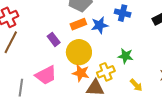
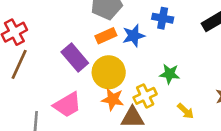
purple rectangle: (54, 39) -> (75, 57), size x1.5

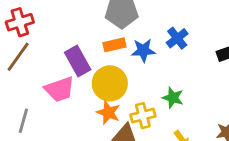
blue cross: (163, 18) -> (177, 38), turned 30
pink trapezoid: (67, 105) -> (60, 89), moved

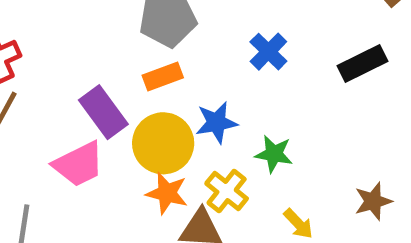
blue star: (143, 50) -> (216, 122), moved
yellow cross: (143, 116) -> (227, 191), turned -30

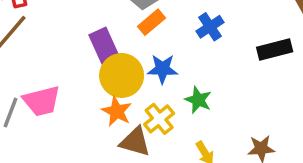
orange rectangle: (163, 76) -> (151, 22), moved, turned -32
purple rectangle: (103, 112) -> (105, 47), moved
pink trapezoid: (79, 164) -> (42, 101), moved

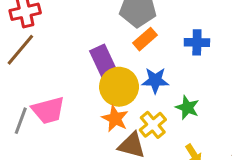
blue cross: (210, 27) -> (197, 42), turned 35

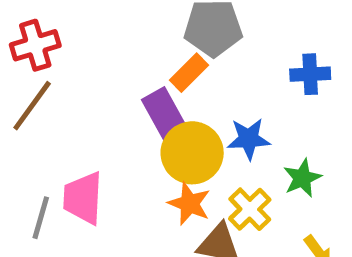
orange rectangle: (145, 39) -> (189, 73), moved
green star: (187, 108) -> (302, 178), turned 30
pink trapezoid: (48, 110) -> (83, 198), turned 112

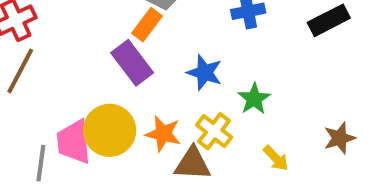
blue star: (249, 139) -> (205, 73), turned 30
yellow circle: (192, 153) -> (110, 130), moved

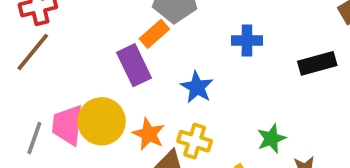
green star: (254, 99) -> (271, 139), moved
yellow cross: (214, 131) -> (195, 141), turned -32

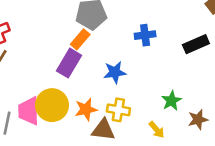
purple rectangle: (134, 65) -> (69, 63), turned 64
blue star: (197, 87) -> (115, 72), turned -30
orange star: (149, 134) -> (86, 109), turned -30

